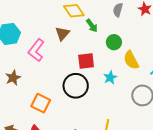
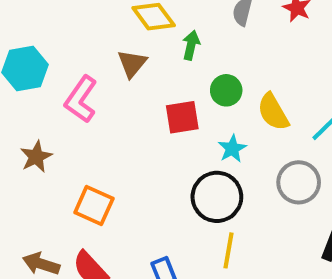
green arrow: (92, 26) -> (191, 45), turned -128
green circle: (114, 42) -> (226, 90), moved
black circle: (76, 86) -> (217, 197), moved

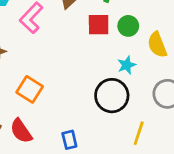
red square: (182, 117) -> (99, 25), moved
yellow line: (229, 250) -> (139, 133), moved

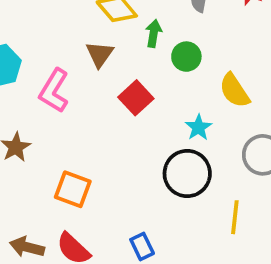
red square: (99, 25) -> (136, 98), moved, turned -30
green circle: (128, 26) -> (186, 57), moved

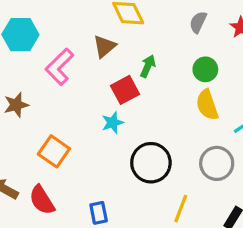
green arrow: (154, 33) -> (148, 66), moved
green circle: (186, 57) -> (205, 69), moved
cyan star: (199, 127) -> (113, 123), moved

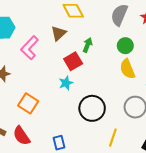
gray semicircle: (198, 22) -> (119, 15), size x1.5

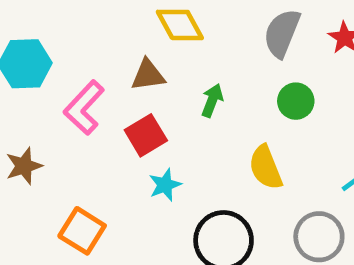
brown triangle: (59, 33) -> (148, 75), turned 35
red square: (73, 61) -> (146, 135), moved
yellow semicircle: (127, 69) -> (266, 167), moved

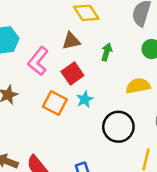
yellow semicircle: (266, 167) -> (138, 86), turned 105
orange square: (82, 231) -> (55, 103), moved

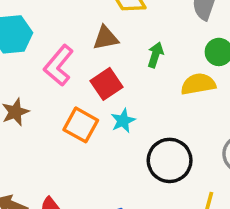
yellow semicircle: (138, 86) -> (198, 84), moved

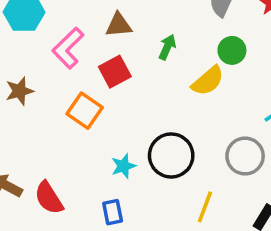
yellow semicircle: (198, 84) -> (208, 81), turned 144
cyan star: (123, 121) -> (123, 166), moved

